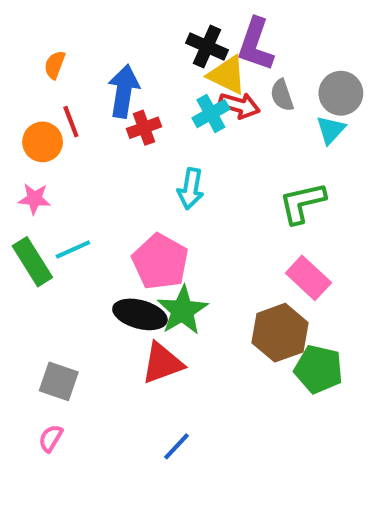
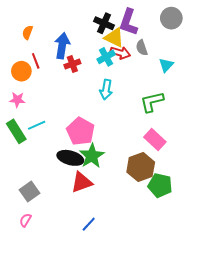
gray circle: (341, 93) -> (171, 18), moved
cyan arrow: (191, 189) -> (106, 90), moved
gray square: (59, 381) -> (30, 192), turned 36

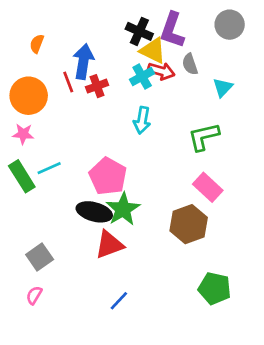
red line: (36, 61) -> (68, 82), moved
orange circle: (21, 71) -> (29, 96), size x1.4
green pentagon: (160, 185) -> (215, 288), moved

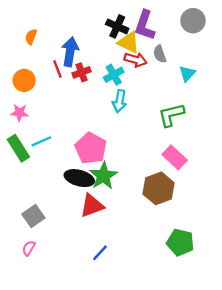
cyan cross: (142, 77) -> (114, 75), moved
orange circle: (29, 96) -> (24, 80), size x0.7

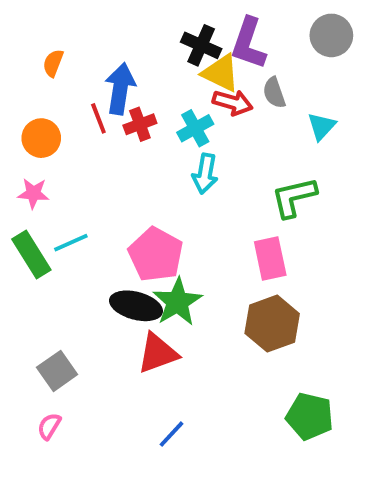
pink rectangle: (175, 157) -> (270, 258), moved, turned 35

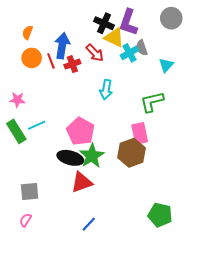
red arrow: (233, 103) -> (95, 53), moved, turned 30
cyan cross: (195, 128) -> (129, 53), moved
orange circle: (41, 138) -> (32, 58), moved
brown hexagon: (272, 324) -> (132, 153), moved
gray square: (57, 371) -> (30, 191), turned 30

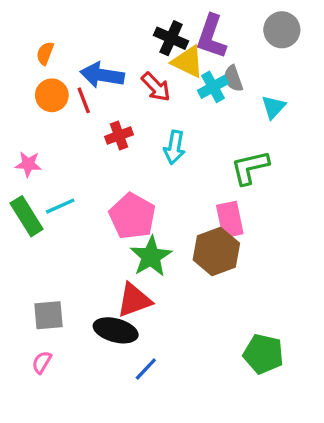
blue arrow: (62, 46) -> (102, 75), turned -90
red cross: (72, 64) -> (119, 136), moved
black ellipse: (70, 158) -> (116, 330), moved

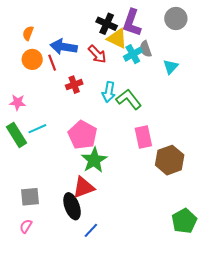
green L-shape: (250, 167) -> (129, 99), moved, turned 65
brown hexagon: (216, 251) -> (170, 160), moved
black ellipse: (116, 330) -> (72, 206), turned 55
green pentagon: (263, 354) -> (184, 221), moved, turned 30

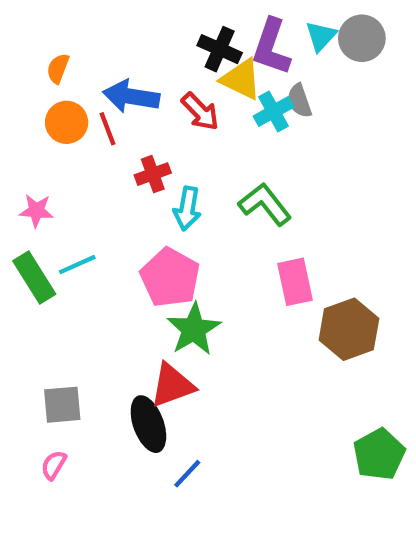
cyan triangle: (171, 67) -> (321, 36), moved
cyan arrow: (109, 92) -> (187, 209), moved

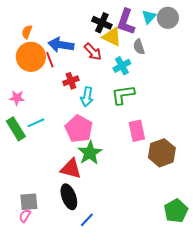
cyan cross: (273, 112) -> (122, 66), moved
orange circle: (67, 122) -> (31, 57), size x1.5
green L-shape: (265, 204) -> (123, 95), turned -60
red triangle: (172, 385) -> (71, 169), moved, turned 35
gray square: (62, 405) -> (29, 202), moved

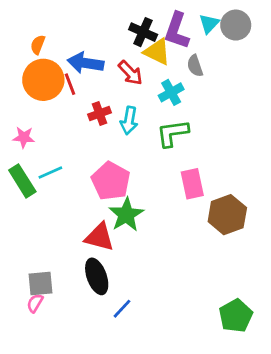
cyan arrow: (87, 97) -> (129, 121), moved
green pentagon: (176, 211) -> (236, 316), moved

